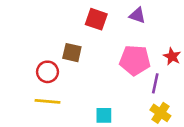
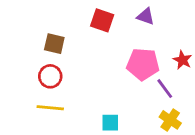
brown square: (72, 53) -> (54, 44), moved
purple line: (155, 83) -> (165, 89), turned -48

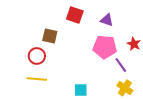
purple triangle: (146, 16) -> (107, 20), moved
brown square: (54, 44) -> (50, 36), moved

